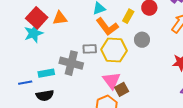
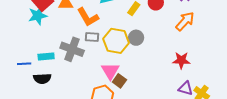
orange L-shape: (107, 27) -> (88, 17), moved
gray circle: (142, 40) -> (136, 38), moved
brown square: (122, 89) -> (119, 81), turned -32

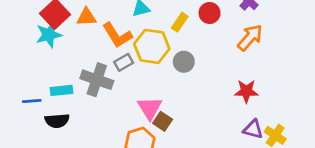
gray rectangle: (92, 37) -> (124, 62), turned -32
yellow hexagon: (116, 41) -> (152, 46), moved

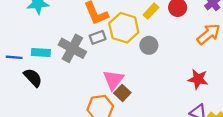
black semicircle: (57, 121) -> (33, 78), turned -138

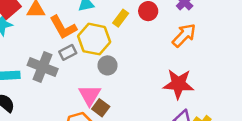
gray circle: (149, 45) -> (108, 65), moved
red star: (198, 79) -> (178, 84), size x1.4

